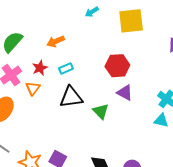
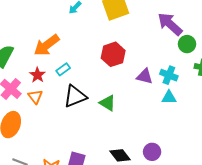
orange arrow: (56, 41) -> (47, 45), size x1.5
purple triangle: (125, 93) -> (145, 76), moved

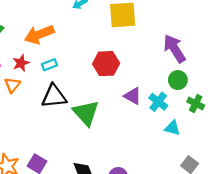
green circle: (187, 44) -> (178, 80), moved
cyan triangle: (169, 98) -> (172, 128), moved
green triangle: (108, 103) -> (86, 113), size x1.5

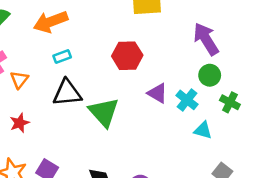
red star: (21, 63) -> (19, 123), moved

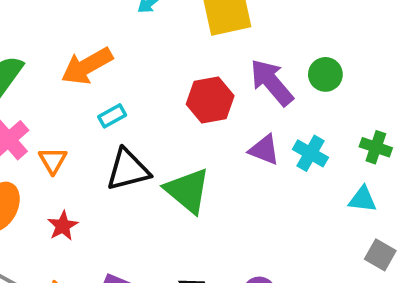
purple arrow: (206, 39) -> (272, 82), moved
green circle: (210, 75) -> (325, 74), moved
cyan triangle: (203, 130) -> (363, 199), moved

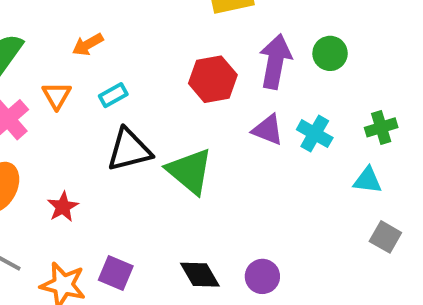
orange arrow: (87, 66) -> (88, 44), size x0.6
purple arrow: (272, 82) -> (275, 61), turned 51
green cross: (376, 147) -> (381, 127), turned -36
orange triangle: (53, 160) -> (57, 95), moved

